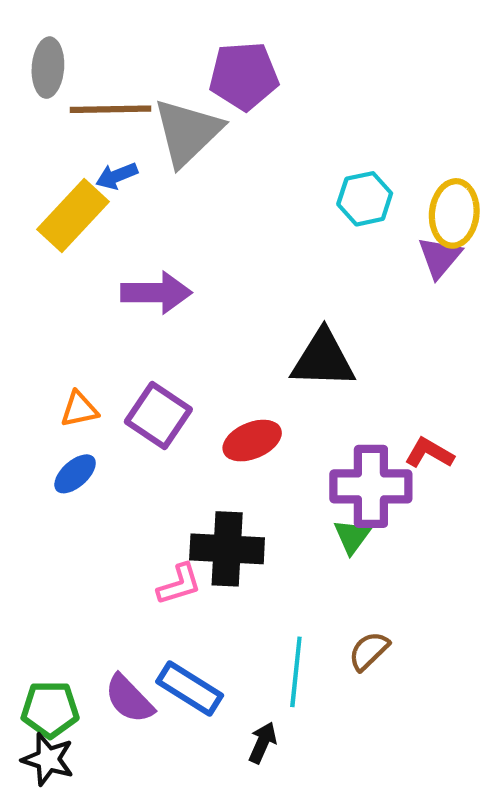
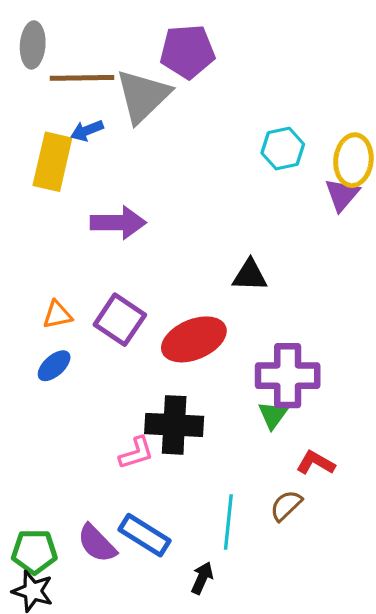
yellow rectangle: (73, 215) -> (52, 162), turned -30
black triangle: (323, 359) -> (250, 275), size x0.7
red ellipse: (252, 441) -> (194, 339), size x1.4
red L-shape: (429, 453) -> (316, 463), moved

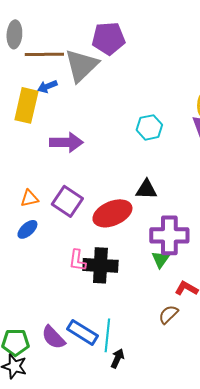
cyan hexagon: (283, 149) -> (149, 127), moved
black triangle: (250, 275) -> (146, 189), moved
pink L-shape: (136, 453) -> (77, 260), moved, turned 115
cyan line: (228, 522) -> (107, 335), moved

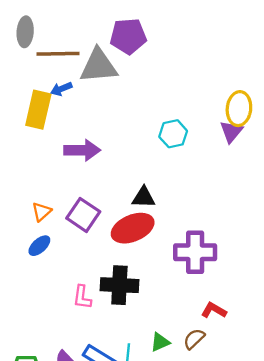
gray triangle: (81, 65) -> (99, 66), turned 39
black triangle: (146, 189) -> (144, 197), moved
orange triangle: (29, 198) -> (42, 212), turned -30
green triangle: (160, 259) -> (160, 342), moved, turned 30
pink L-shape: (77, 260) -> (82, 297), moved

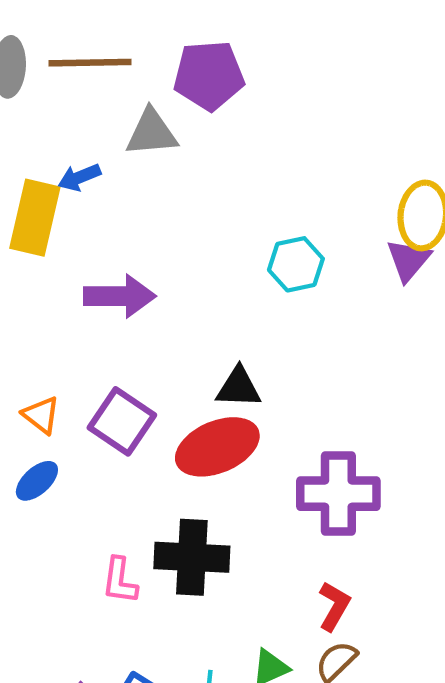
brown line: (58, 54) -> (90, 63), moved
gray triangle: (99, 66) -> (152, 133), size x0.7
orange triangle: (42, 212) -> (41, 415), turned -40
red L-shape: (214, 310) -> (334, 606), moved, turned 90

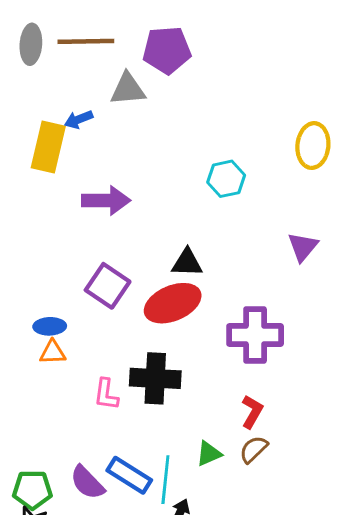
purple triangle: (408, 260) -> (303, 247), moved
orange triangle: (41, 415) -> (53, 352), moved, turned -40
blue ellipse: (37, 481) -> (50, 326), turned 40

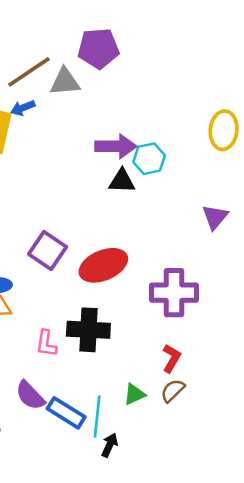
brown line: (86, 41) -> (29, 72), moved, turned -33
purple arrow: (106, 200) -> (116, 146), moved
black triangle: (187, 263) -> (122, 181), moved
purple semicircle: (87, 483) -> (30, 395), moved

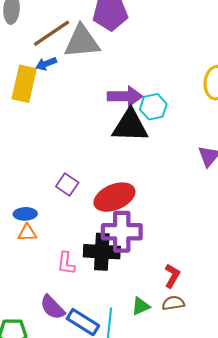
gray triangle: (65, 82) -> (82, 42), size x1.4
black triangle: (122, 181) -> (130, 126), size x1.6
purple square: (48, 250) -> (67, 184), size x0.7
purple cross: (174, 293) -> (122, 232), moved
brown semicircle: (173, 391) -> (173, 303), turned 35

